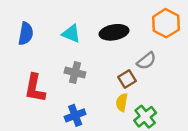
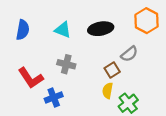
red L-shape: (35, 88) -> (31, 78), turned -45
blue cross: (75, 115) -> (54, 97), moved

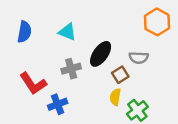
black ellipse: (101, 29) -> (101, 54), moved, turned -45
gray semicircle: (129, 54) -> (139, 58), turned 42
gray cross: (66, 64) -> (71, 69), turned -30

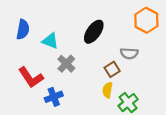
cyan triangle: (67, 32) -> (50, 41), moved
black ellipse: (101, 54) -> (94, 32), moved
gray cross: (71, 69) -> (66, 64), turned -30

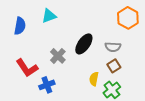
black ellipse: (94, 32) -> (84, 44), moved
cyan triangle: (50, 41) -> (49, 16), moved, turned -42
brown square: (112, 69) -> (114, 66), moved

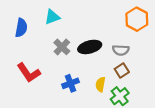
black ellipse: (84, 44) -> (90, 47), turned 40
gray cross: (58, 56) -> (62, 47), moved
blue cross: (47, 85) -> (70, 83), moved

